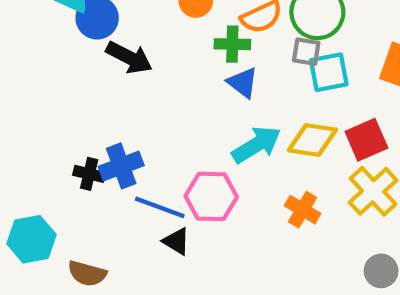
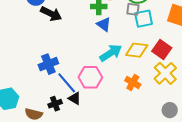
red square: (366, 140) -> (162, 49), turned -30
black cross: (89, 174) -> (55, 104), moved, turned -32
blue line: (160, 207) -> (67, 83), turned 30

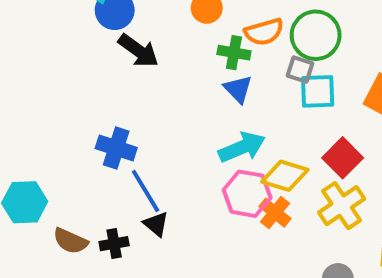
yellow diamond: (137, 50) -> (285, 176), moved
blue cross: (48, 64) -> (116, 148), turned 30
pink hexagon: (90, 77) -> (247, 194), moved
black cross: (55, 104) -> (114, 244), moved

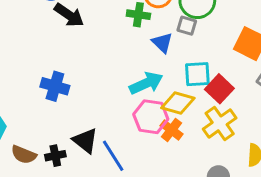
blue triangle: (238, 89) -> (162, 43), moved
cyan square: (318, 91) -> (197, 74), moved
blue line: (146, 191) -> (113, 156), moved
black triangle: (156, 224) -> (85, 141), size x1.4

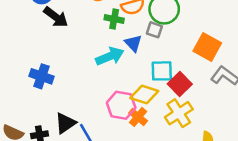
cyan arrow: (146, 83) -> (110, 56), moved
black triangle: (85, 141) -> (65, 123), turned 45

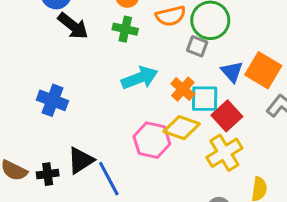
green cross: (114, 19) -> (125, 29), moved
blue triangle: (133, 43) -> (232, 72), moved
orange cross: (138, 117) -> (183, 89), moved

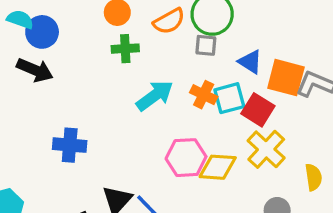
black arrow: (73, 26) -> (35, 70), moved
orange square: (263, 70) -> (286, 78), moved
yellow diamond: (182, 128) -> (218, 167), moved

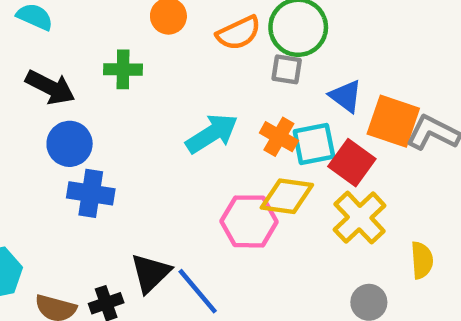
blue circle: (42, 32) -> (70, 144), moved
green cross: (125, 49) -> (123, 69), moved
yellow diamond: (218, 167) -> (287, 196), moved

